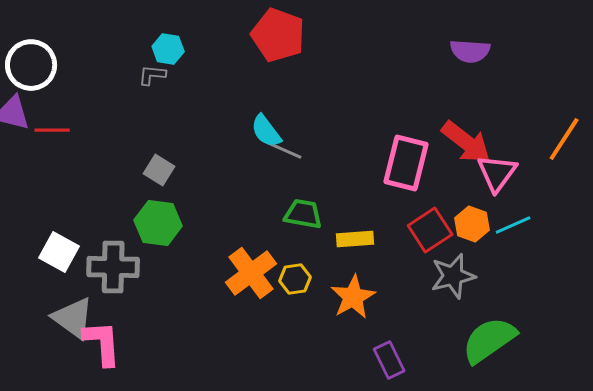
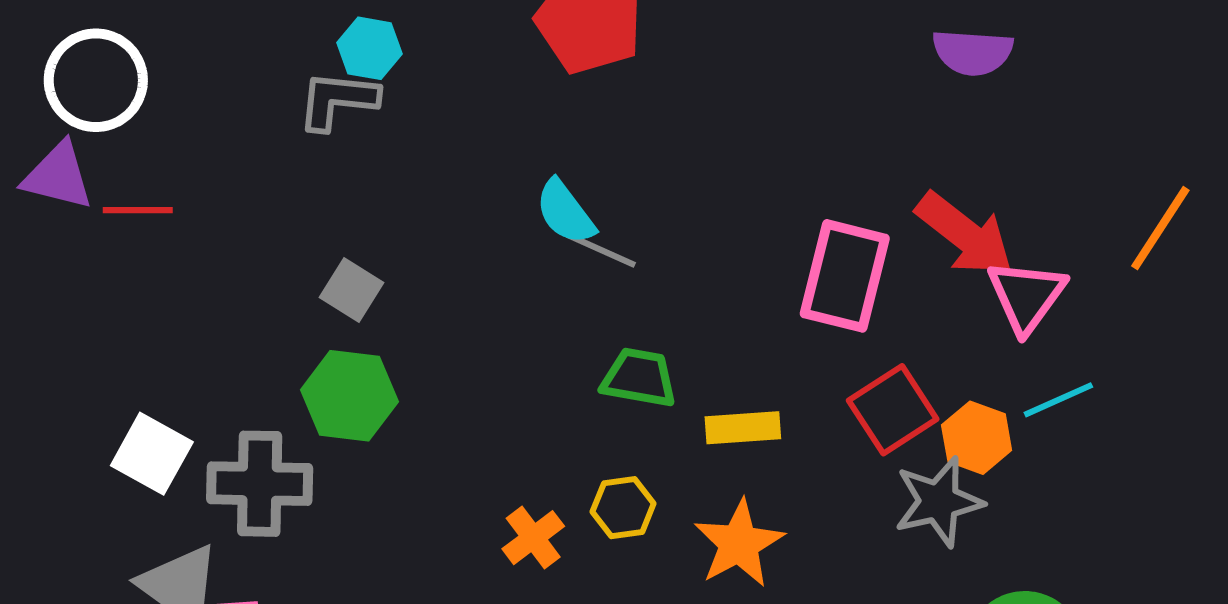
gray L-shape: (152, 75) -> (338, 100), size x1.5
orange hexagon: (472, 224) -> (977, 438), moved
orange cross: (251, 273) -> (533, 538), moved, size x0.6

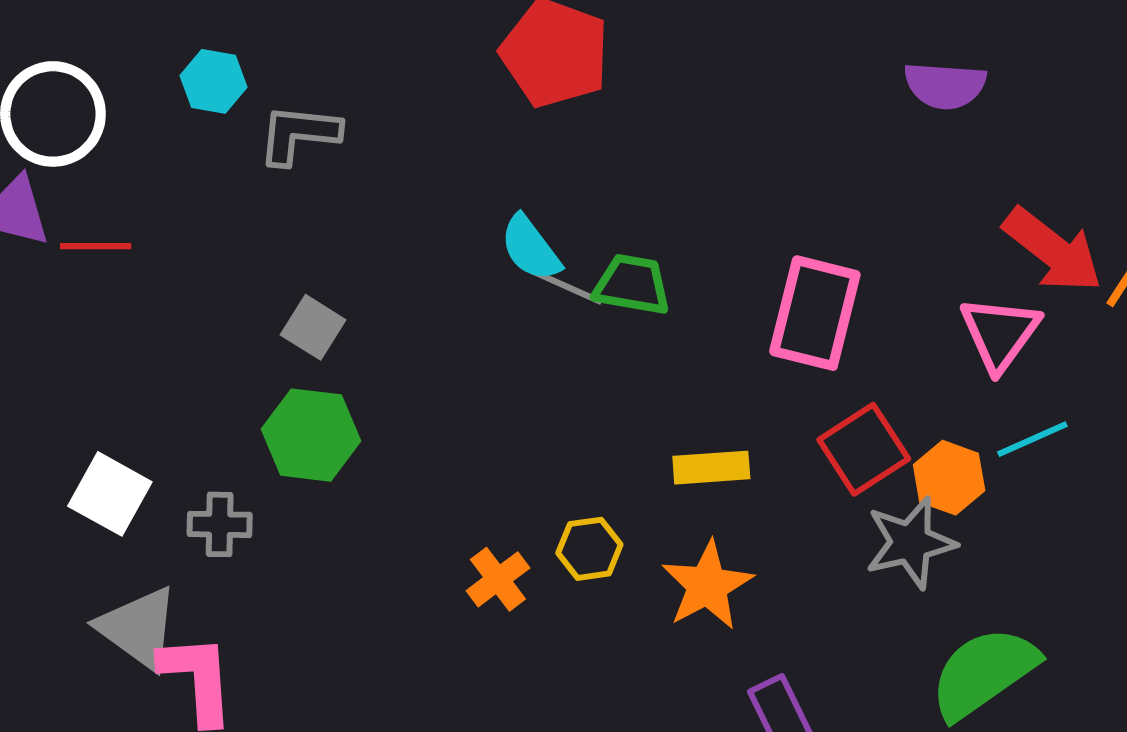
cyan hexagon: (369, 48) -> (213, 81), moved
red arrow: (965, 234) -> (1053, 250), moved
green trapezoid: (639, 378) -> (632, 285), moved
gray cross: (260, 484) -> (220, 524), size x0.6

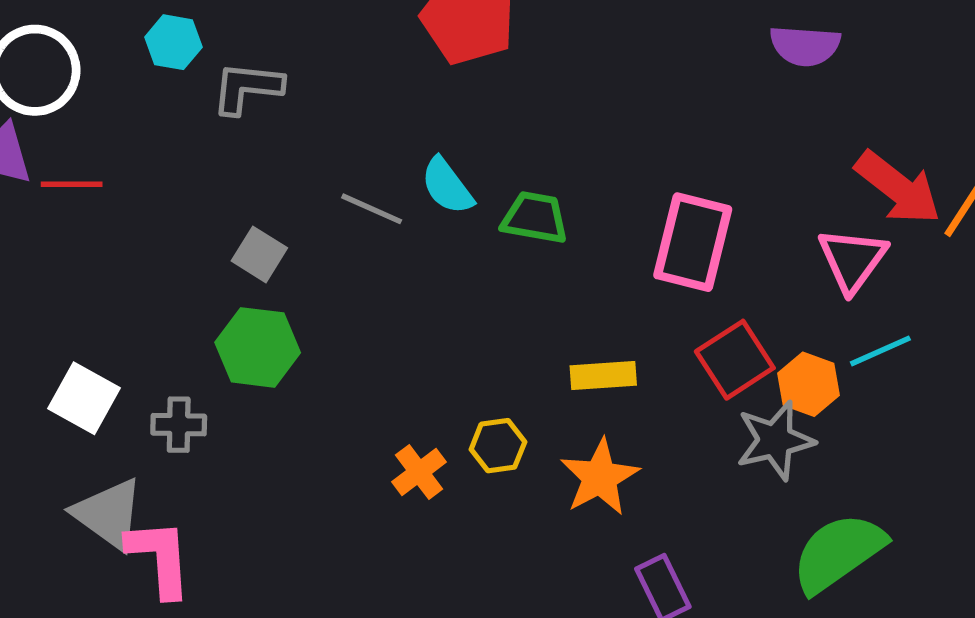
gray line: (567, 287) -> (372, 209), moved

